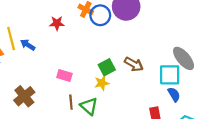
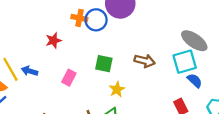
green square: (107, 67) -> (104, 64), moved, turned -35
pink rectangle: (64, 75) -> (69, 78), moved, turned -64

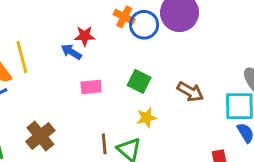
blue arrow: (29, 71) -> (71, 52), moved
pink rectangle: (69, 78) -> (91, 87), turned 42

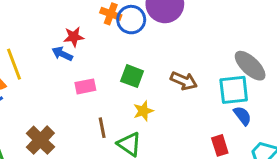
brown line: (104, 144) -> (102, 128), moved

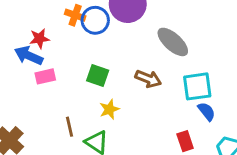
blue arrow: (62, 54) -> (29, 56), size x1.4
gray ellipse: (250, 66) -> (173, 42), moved
pink rectangle: (85, 86) -> (45, 76), moved

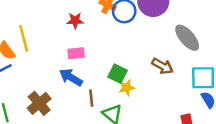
blue arrow: (29, 56) -> (71, 77), moved
green square: (98, 75) -> (118, 74), moved

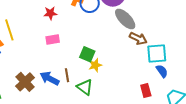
gray ellipse: (187, 38) -> (125, 19), moved
brown arrow: (163, 66) -> (138, 38), moved
blue arrow: (71, 77) -> (50, 78), moved

